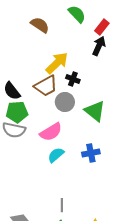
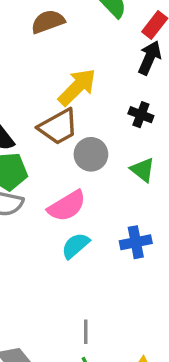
brown semicircle: (40, 25) -> (48, 22), turned -54
black cross: (73, 79) -> (141, 115), moved
green triangle: (95, 111) -> (143, 170), size x0.7

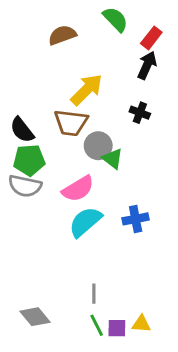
brown trapezoid: (58, 127) -> (71, 123), turned 36
green triangle: (143, 170) -> (113, 159), moved
cyan semicircle: (75, 246) -> (85, 222), size x1.4

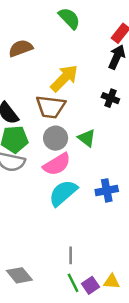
green semicircle: (115, 19) -> (69, 18), moved
brown semicircle: (62, 35) -> (21, 48), moved
gray circle: (98, 146) -> (56, 138), moved
purple square: (117, 328) -> (91, 285), turned -35

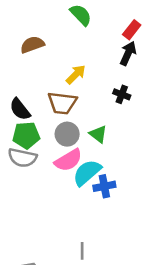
yellow arrow: (64, 78) -> (76, 74), size x0.7
blue cross: (107, 190) -> (104, 186), moved
cyan semicircle: (63, 193) -> (87, 173), moved

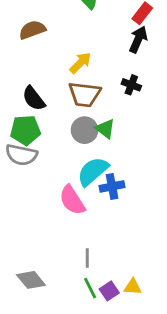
brown trapezoid: (62, 103) -> (85, 94), moved
black semicircle: (20, 109) -> (34, 99), moved
gray circle: (67, 134) -> (85, 130), moved
pink semicircle: (68, 160) -> (72, 200), moved, turned 88

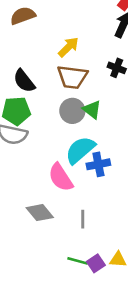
gray line: (87, 258) -> (83, 219), moved
gray diamond: (31, 280) -> (40, 213), moved
green line: (90, 288) -> (78, 261), turned -48

